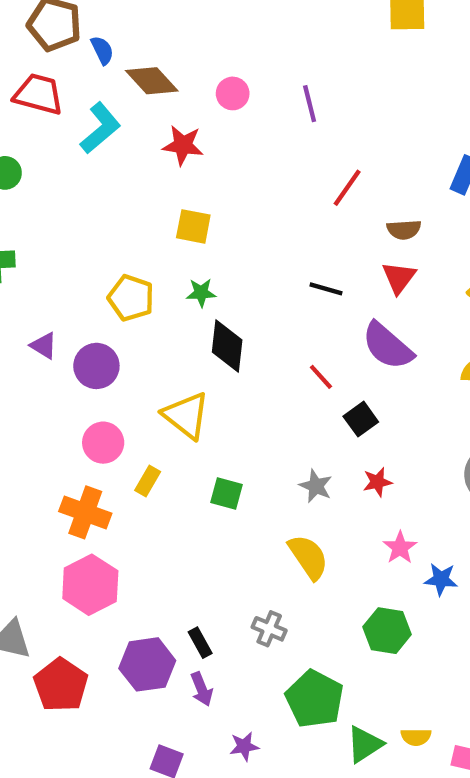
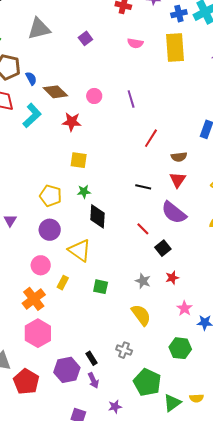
purple triangle: (44, 346) -> (10, 220), turned 32
purple circle: (96, 366) -> (50, 230), moved
orange cross: (85, 512) -> (34, 299), turned 35

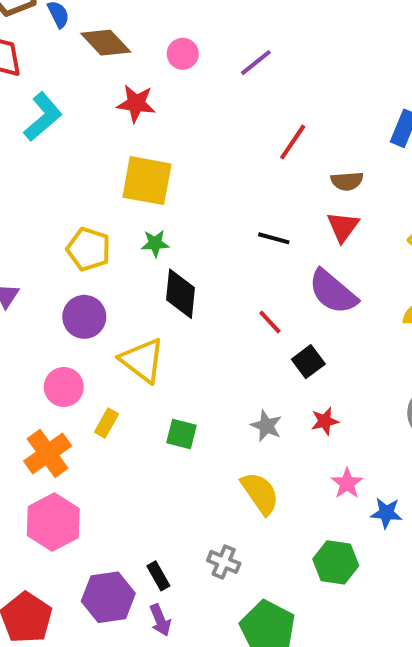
purple line: (131, 99) -> (256, 63), turned 66
cyan L-shape: (32, 116) -> (43, 117), moved
yellow square: (79, 160) -> (147, 181), size x1.5

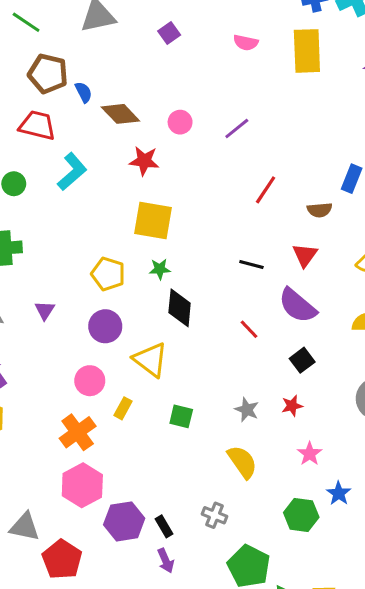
brown semicircle: (347, 181) -> (320, 210), moved
black square: (308, 362) -> (302, 360), moved
blue star: (386, 513) -> (339, 493), moved, turned 30
purple hexagon: (108, 597) -> (124, 521), moved

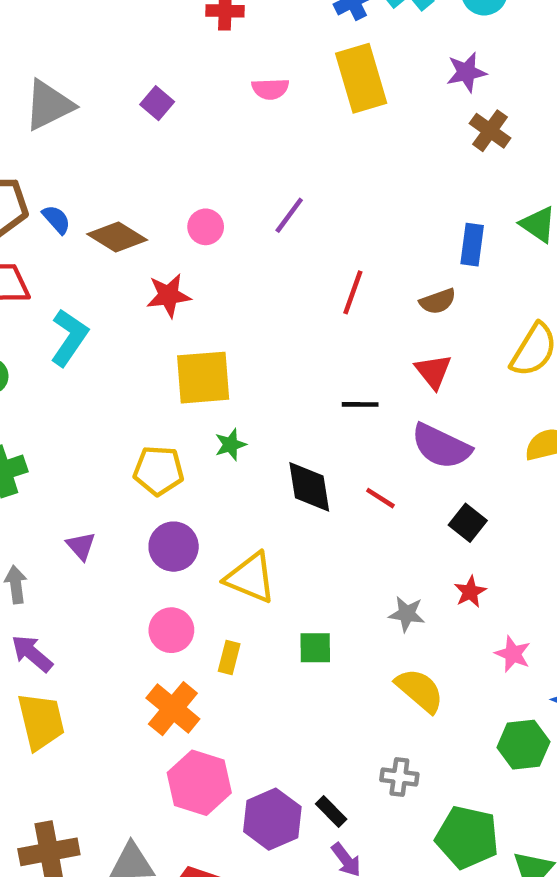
black diamond: (180, 308) -> (309, 487), moved

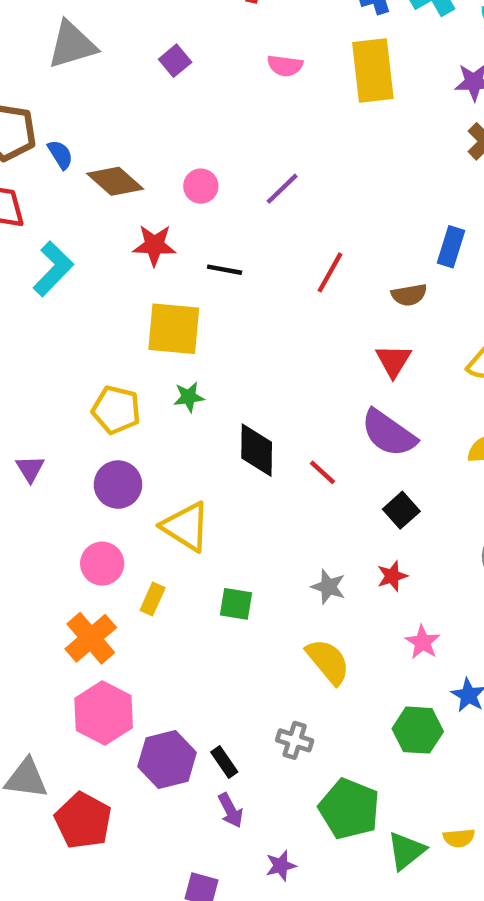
black line: (360, 404) -> (225, 270), moved

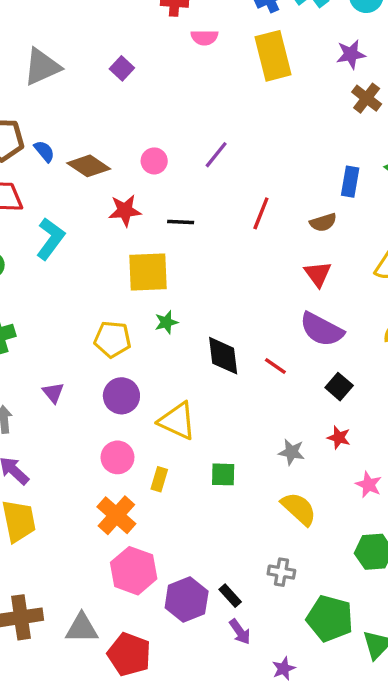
pink semicircle: (285, 66) -> (204, 37), moved
red star: (392, 576) -> (339, 438), turned -30

